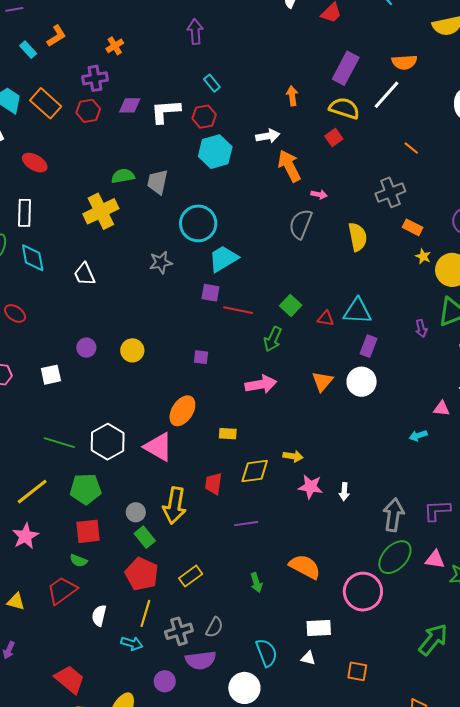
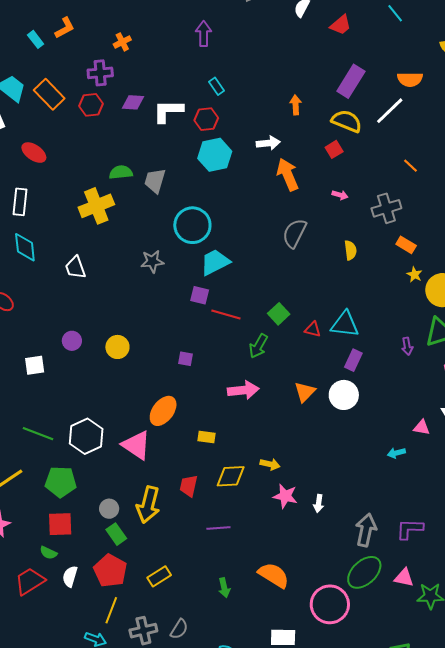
pink arrow: (319, 194) -> (340, 195), moved
yellow semicircle: (358, 237) -> (350, 250), size x0.7
white semicircle: (99, 616) -> (70, 576), moved

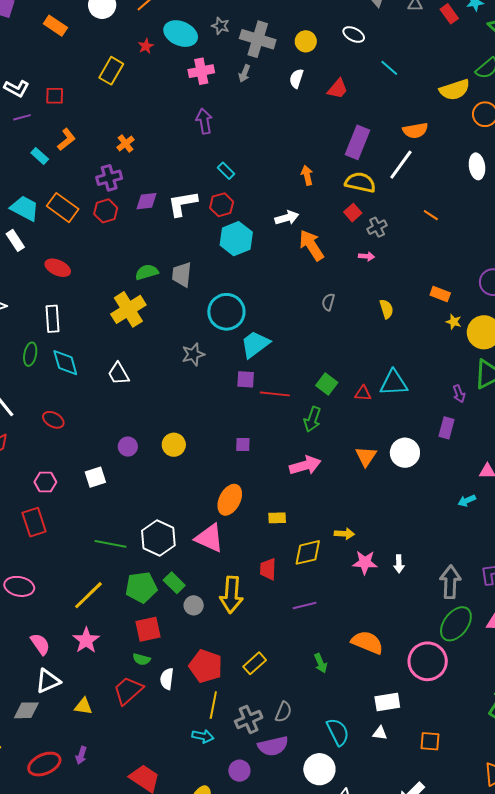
gray cross: (386, 208) -> (377, 227), moved, size x0.7
gray semicircle: (294, 233) -> (328, 302), size x0.6
purple rectangle: (353, 360) -> (447, 428), moved
green rectangle: (116, 534) -> (174, 583), moved

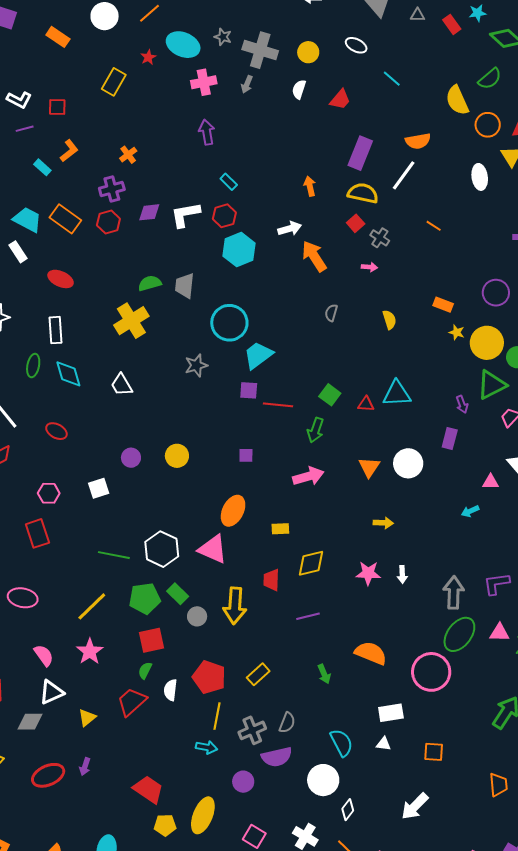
yellow semicircle: (455, 90) -> (457, 100), turned 84
gray cross: (377, 227) -> (380, 238), turned -30
yellow arrow: (344, 534) -> (383, 523), moved
green semicircle: (142, 659) -> (145, 670), turned 102
yellow triangle: (83, 706) -> (87, 718), turned -48

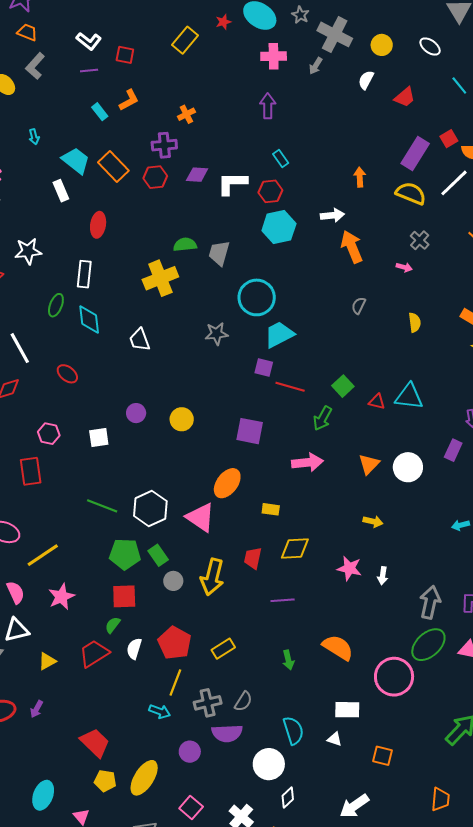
red square: (356, 223) -> (449, 139), moved
red ellipse: (61, 279) -> (98, 225), turned 65
purple square: (246, 455) -> (250, 431), size x1.8
yellow line: (92, 606) -> (43, 555), moved

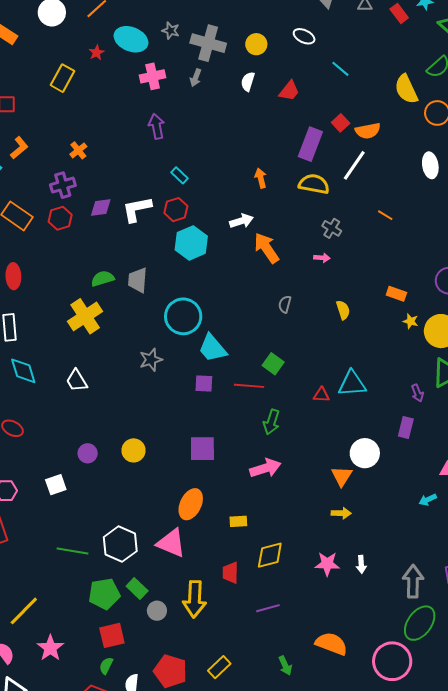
cyan trapezoid: (279, 334) -> (212, 348), turned -92
green square: (343, 386) -> (273, 364), moved
red line: (290, 387) -> (249, 386), moved
orange triangle: (369, 464) -> (342, 476), moved

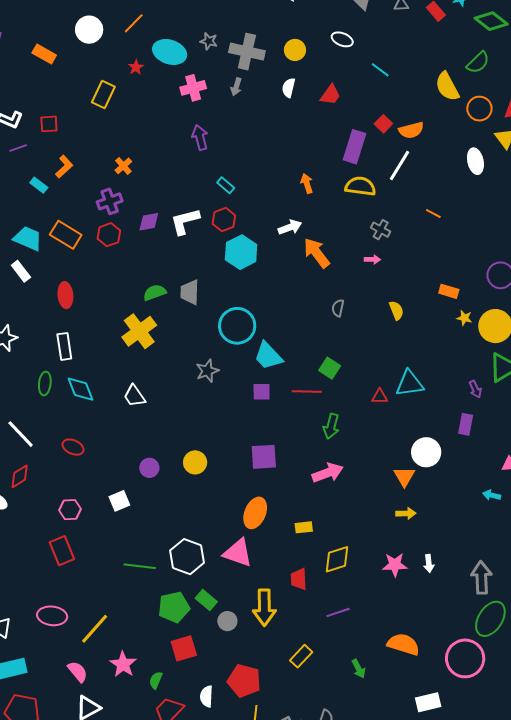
cyan arrow: (428, 500) -> (492, 495), turned 42
green semicircle: (106, 666) -> (156, 680), moved
yellow rectangle: (219, 667) -> (301, 656), moved

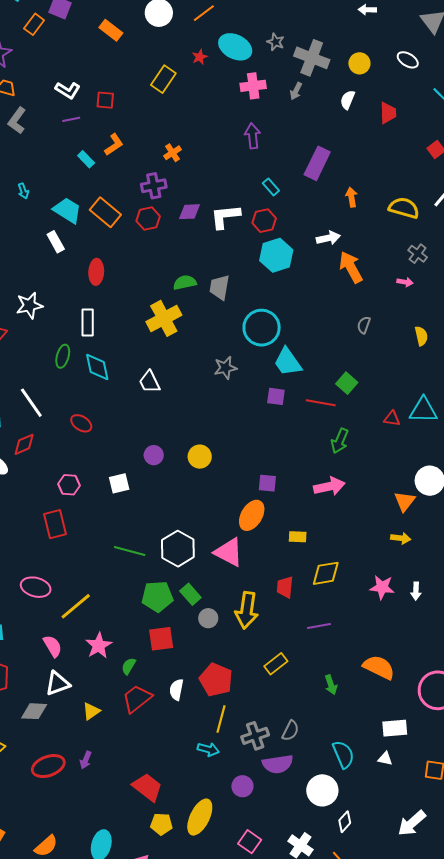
red trapezoid: (330, 95) -> (388, 113), turned -45
purple rectangle: (355, 147) -> (317, 163), moved
purple square: (264, 457) -> (267, 483), moved, size x0.7

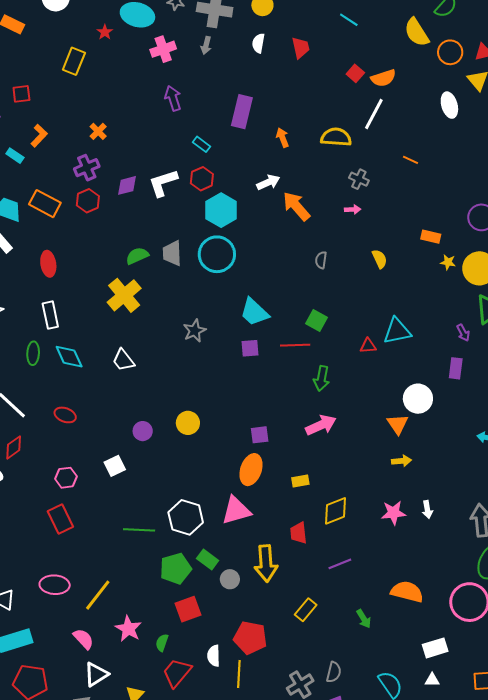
cyan circle: (262, 328) -> (217, 254), moved
pink triangle: (229, 552) -> (236, 510), turned -32
yellow line: (221, 719) -> (239, 674), moved

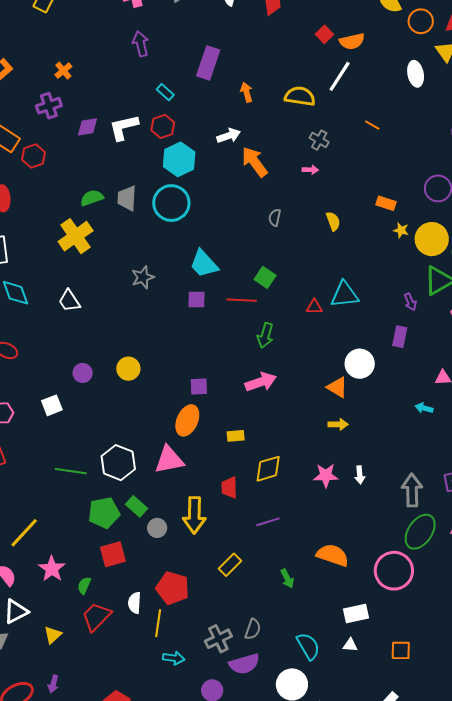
red hexagon: (88, 201) -> (34, 156), moved
orange triangle: (398, 424) -> (337, 387), turned -30

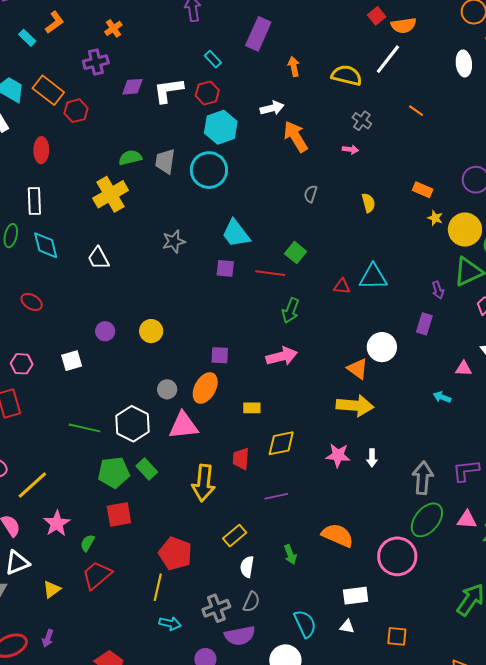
yellow arrow: (338, 424) -> (355, 406), size x1.8
gray circle: (157, 528) -> (167, 389), moved
white semicircle: (135, 603) -> (247, 567), moved

